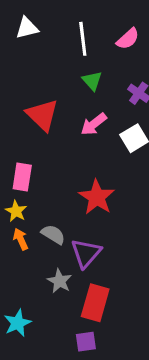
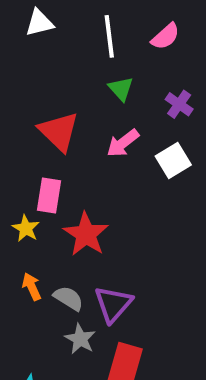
pink rectangle: (22, 177) -> (49, 195), moved
red star: (97, 197) -> (86, 234), moved
yellow star: (16, 211) -> (26, 228), moved
gray semicircle: (53, 234) -> (68, 298), moved

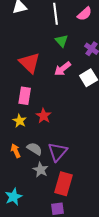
yellow star: (26, 228) -> (20, 121), moved
red star: (86, 234) -> (44, 116), size x0.7
orange arrow: (32, 287) -> (16, 151), moved

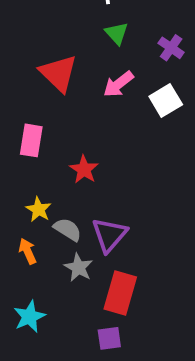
pink rectangle: (25, 96) -> (31, 140), moved
yellow star: (20, 121) -> (39, 209), moved
orange arrow: (16, 151) -> (28, 251), moved

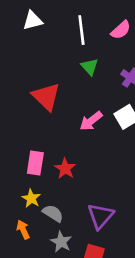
pink arrow: (118, 84) -> (91, 121), moved
pink rectangle: (31, 140) -> (35, 163), moved
purple triangle: (109, 235) -> (100, 216), moved

